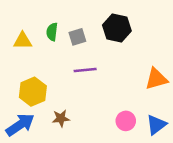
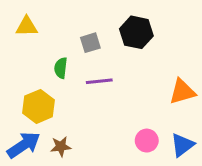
green semicircle: (52, 32) -> (61, 68), moved
yellow triangle: (23, 41) -> (27, 26), moved
brown star: (61, 118) -> (61, 146), moved

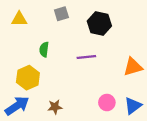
gray square: (90, 43) -> (61, 14), moved
purple line: (99, 81) -> (86, 57), moved
brown star: (61, 146) -> (55, 107), moved

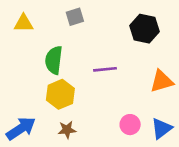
black hexagon: (99, 24) -> (145, 29), moved
green semicircle: (44, 49) -> (54, 60), size x1.5
yellow hexagon: (28, 78) -> (60, 94), moved

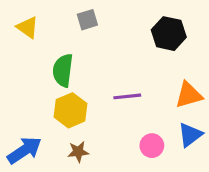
yellow triangle: (24, 23) -> (28, 27), turned 36
purple line: (105, 69) -> (127, 96), moved
blue triangle: (162, 128) -> (190, 135), moved

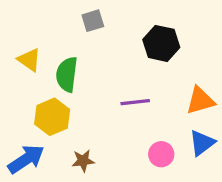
yellow triangle: (28, 27) -> (29, 60), moved
black hexagon: (169, 34) -> (161, 43), moved
yellow hexagon: (70, 110) -> (52, 117), moved

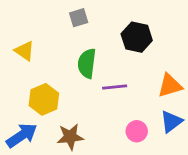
green semicircle: (67, 74) -> (87, 63), moved
brown star: (83, 161) -> (70, 137), size x1.4

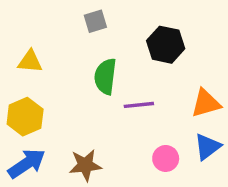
yellow triangle: (25, 51) -> (30, 61), turned -30
yellow hexagon: (44, 99) -> (25, 117), moved

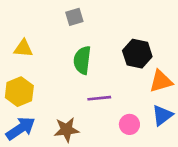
black hexagon: (166, 45) -> (137, 54), moved
purple line: (139, 105) -> (99, 98), moved

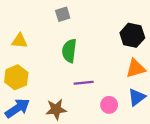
black hexagon: (137, 54) -> (132, 35), moved

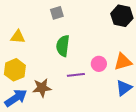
black hexagon: (132, 35) -> (122, 16), moved
pink circle: (109, 105) -> (99, 64), moved
brown star: (56, 109) -> (42, 88), moved

